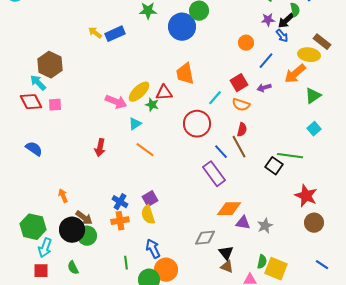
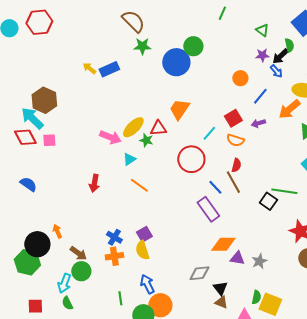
orange trapezoid: (185, 74) -> (179, 109), turned 45
cyan arrow: (38, 83) -> (32, 118), size x1.4
black circle: (72, 230) -> (37, 244), moved
cyan arrow: (45, 248) -> (64, 283), moved

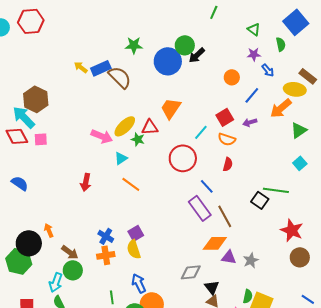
brown semicircle: (133, 21) -> (120, 77), moved
black arrow: (280, 56) -> (197, 55), moved
brown line: (233, 182) -> (225, 216), moved

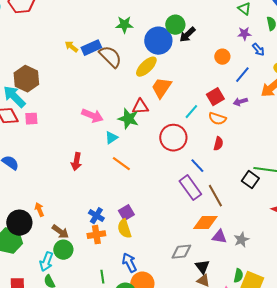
yellow ellipse: (125, 126) -> (146, 67), moved
green star: (138, 139) -> (128, 119), size x1.5

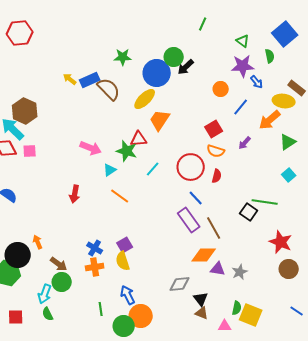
purple star: (244, 34) -> (243, 66), size x1.6
purple arrow: (240, 102) -> (245, 143), moved, turned -32
cyan line: (191, 112) -> (153, 169), moved
red circle: (173, 138) -> (191, 167), moved

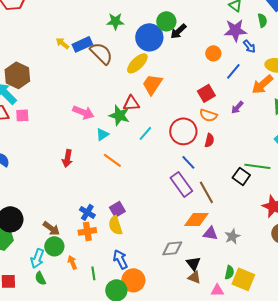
orange arrow: (38, 242) -> (72, 262), moved

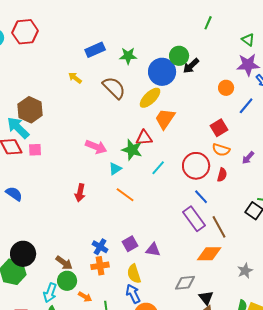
blue rectangle: (82, 44) -> (95, 50), moved
purple arrow: (237, 107) -> (248, 158), moved
yellow semicircle: (115, 225) -> (134, 274), moved
purple triangle: (210, 233) -> (153, 250), moved
orange arrow: (72, 262) -> (85, 297), turned 144

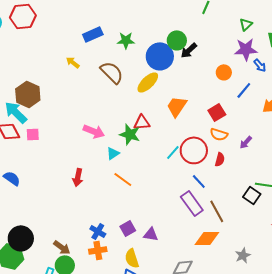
green triangle: (248, 40) -> (246, 24), turned 40
orange trapezoid: (165, 119) -> (177, 106), moved
cyan line: (158, 168) -> (173, 152), moved

